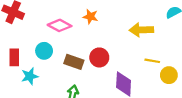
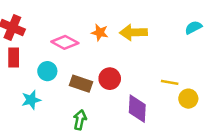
yellow arrow: (141, 30) -> (133, 32), moved
red rectangle: (14, 57) -> (14, 57), moved

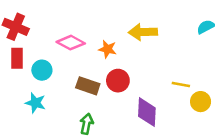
orange star: (100, 32) -> (107, 49), moved
cyan circle: (47, 71) -> (42, 70), moved
cyan star: (31, 100) -> (35, 103), turned 30

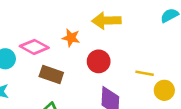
pink diamond: (71, 43) -> (34, 47), moved
red circle: (118, 81) -> (99, 61), moved

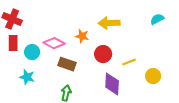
yellow line: (145, 73) -> (129, 62), moved, turned -32

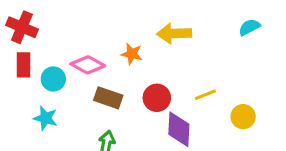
red circle: (103, 54) -> (157, 98), moved

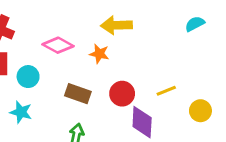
cyan semicircle: (249, 27) -> (195, 24), moved
yellow arrow: (174, 33) -> (116, 25), moved
pink diamond: (88, 65) -> (58, 45), moved

